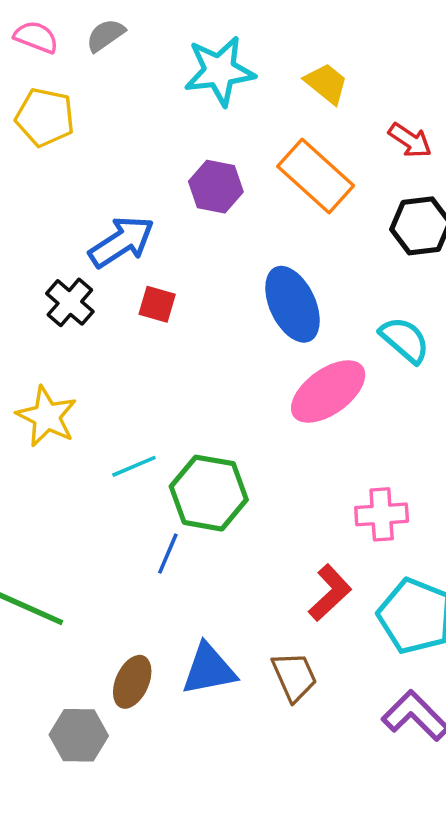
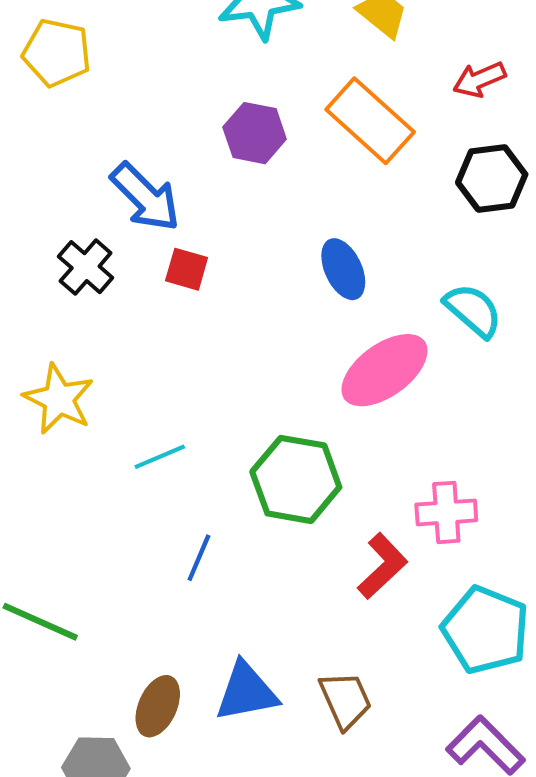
red arrow: (410, 140) -> (479, 80), turned 123
blue arrow: (122, 242) -> (145, 197), turned 78
blue ellipse: (292, 304) -> (343, 269), size x0.7
green hexagon: (209, 493) -> (296, 479), moved
red L-shape: (330, 593) -> (382, 566), moved

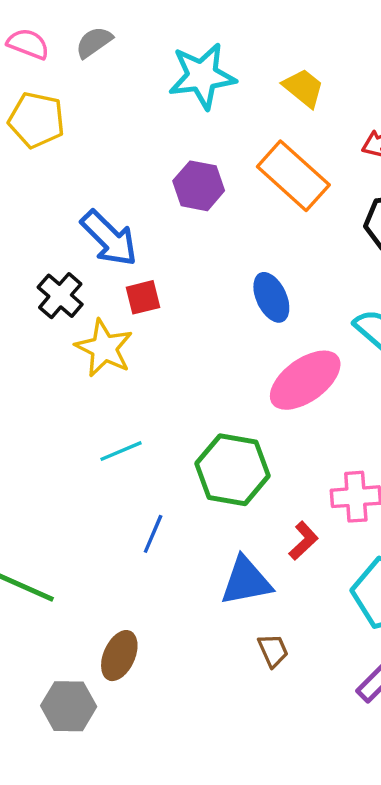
red square: (187, 269) -> (143, 297), turned -30
yellow star: (59, 399) -> (104, 348), moved
red L-shape: (382, 566) -> (303, 541), size x0.7
blue triangle: (246, 692) -> (246, 581), moved
brown trapezoid: (345, 700) -> (273, 650), size x0.7

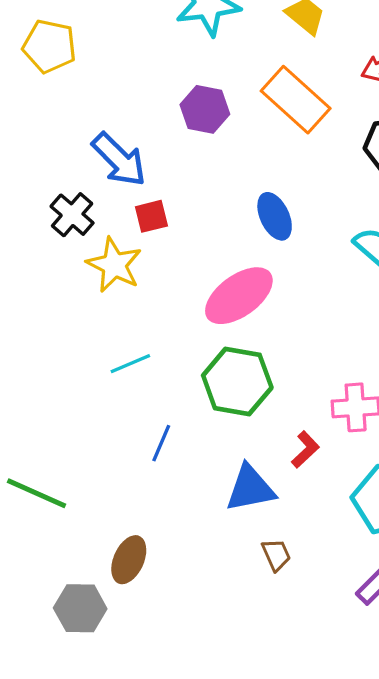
pink ellipse: (305, 380) -> (239, 296), moved

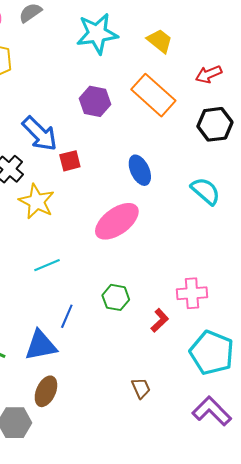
red square: (151, 216) -> (70, 161), moved
green hexagon: (237, 382) -> (116, 297), moved, size x0.6
blue triangle: (250, 488) -> (41, 345), moved

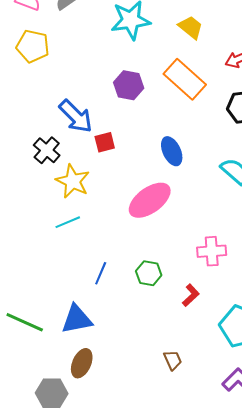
cyan line: (47, 265) -> (68, 222), moved
pink cross: (192, 293) -> (212, 251), moved
blue line: (67, 316) -> (101, 273), moved

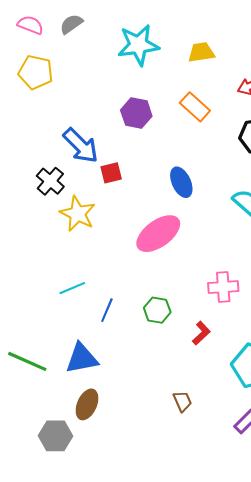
yellow trapezoid: (191, 27) -> (201, 52), turned -48
orange rectangle: (185, 79) -> (195, 107), size x0.7
cyan line: (68, 222) -> (72, 288), moved

